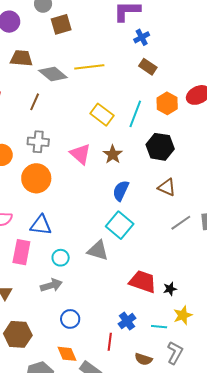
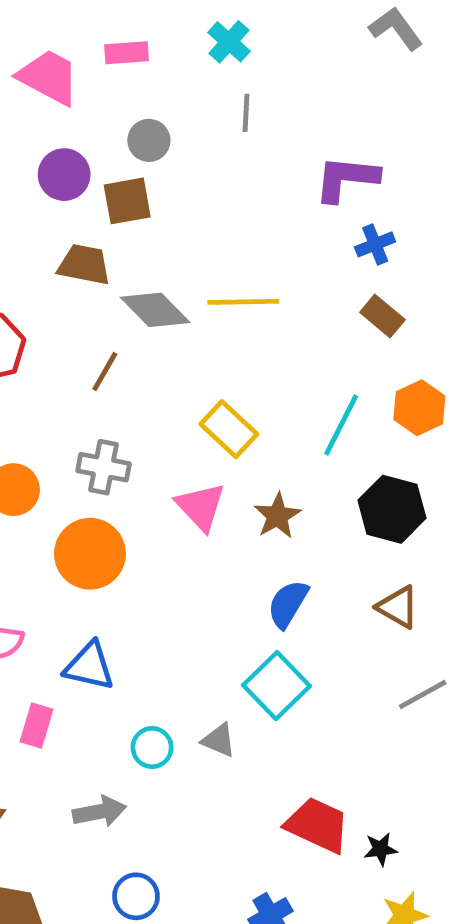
brown square: (61, 24) -> (127, 201), moved
yellow rectangle: (102, 115) -> (229, 429), moved
gray triangle: (98, 250) -> (219, 740), size x0.7
pink rectangle: (21, 252) -> (36, 725), size x0.7
cyan circle: (61, 258) -> (152, 748), moved

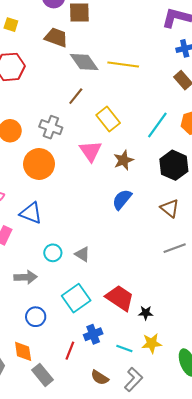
brown line: (105, 372) -> (76, 96), moved
cyan square: (276, 686) -> (76, 298), moved

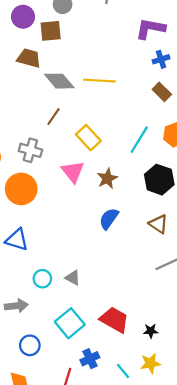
black star: (146, 313) -> (151, 331), moved
cyan line: (124, 349) -> (123, 371), turned 35

